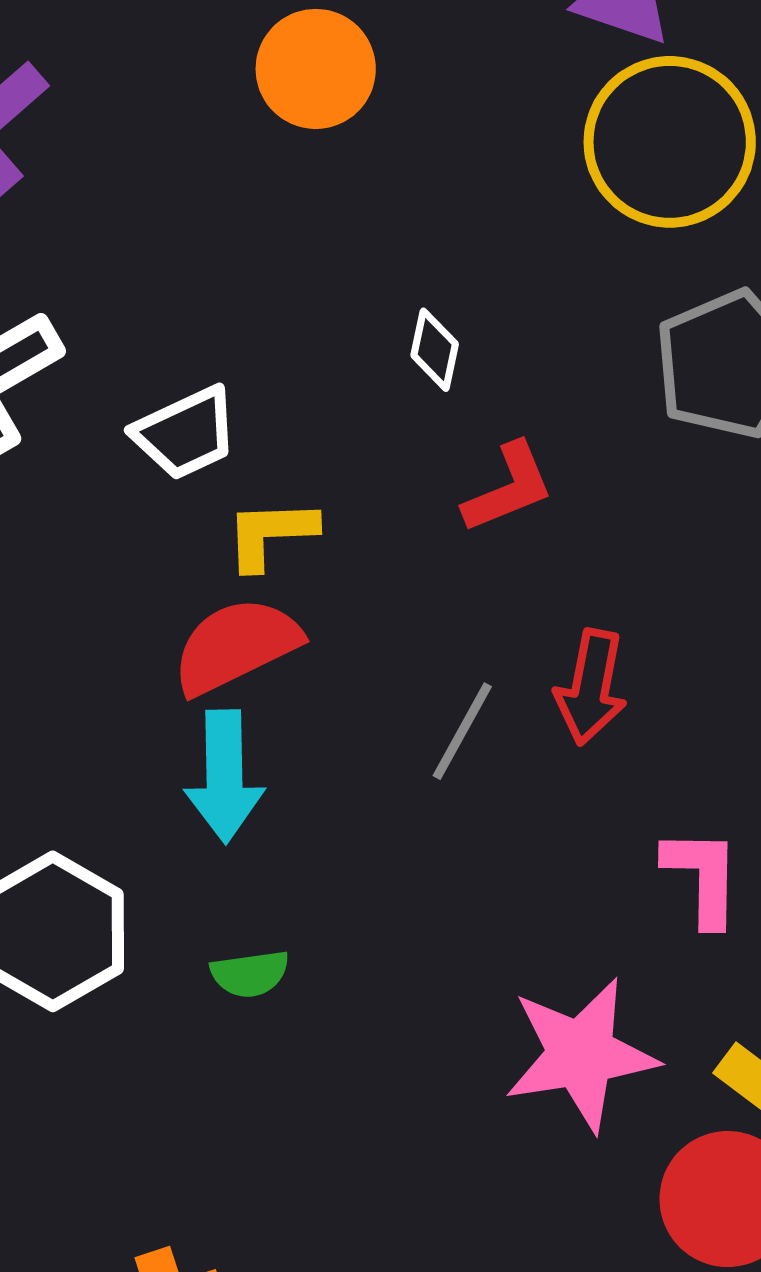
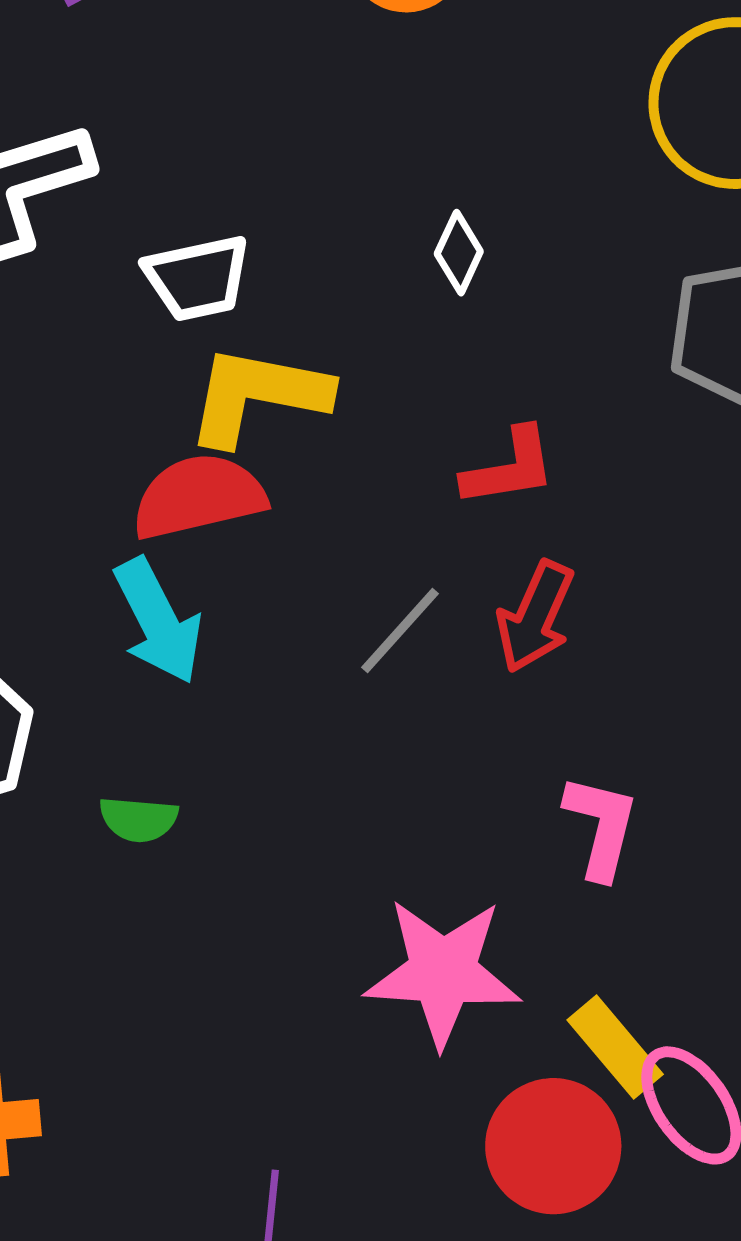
red L-shape: (508, 488) -> (509, 468), moved
yellow L-shape: (271, 534) -> (258, 395), size x1.5
cyan arrow: (224, 776) -> (158, 621), turned -39

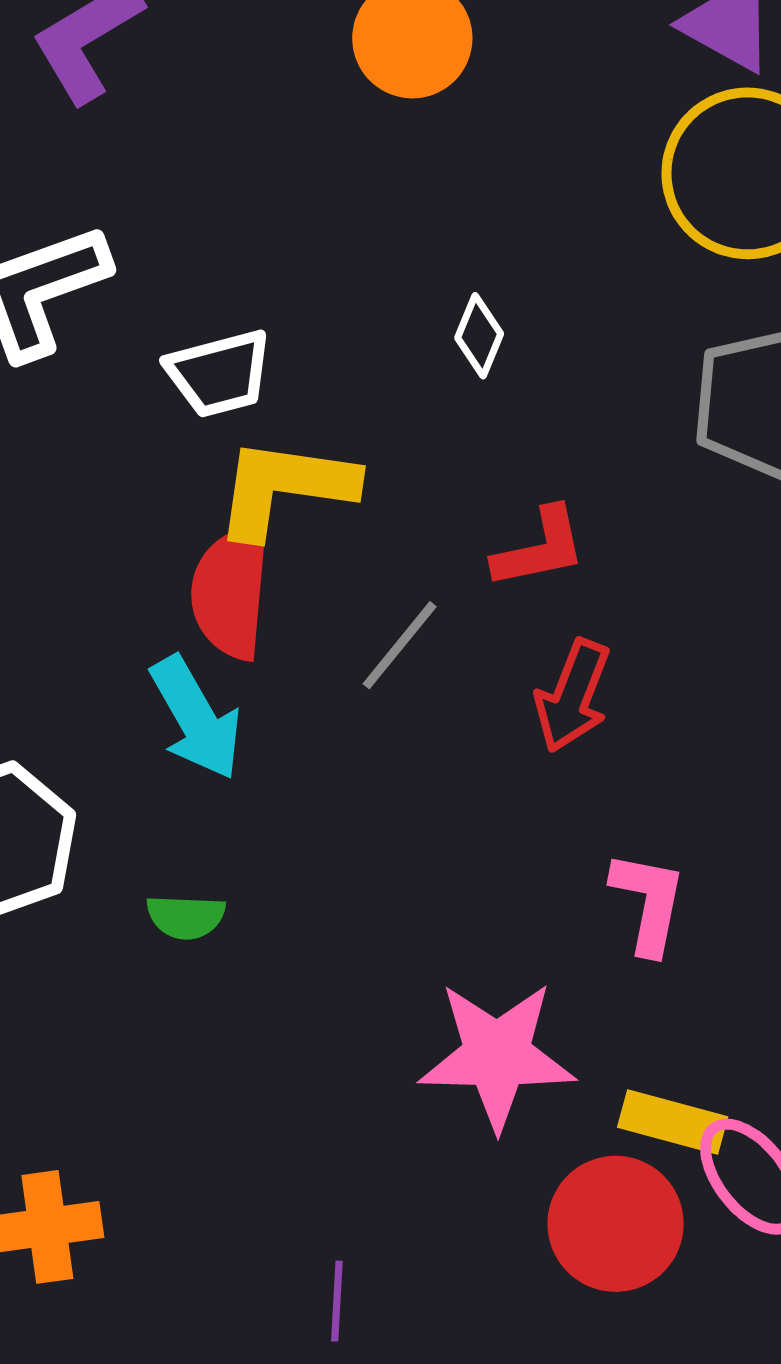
red semicircle: (199, 497) -> (231, 592), turned -69
gray line: (400, 631) -> (400, 645), moved
yellow rectangle: (615, 1047) -> (673, 1122), turned -32

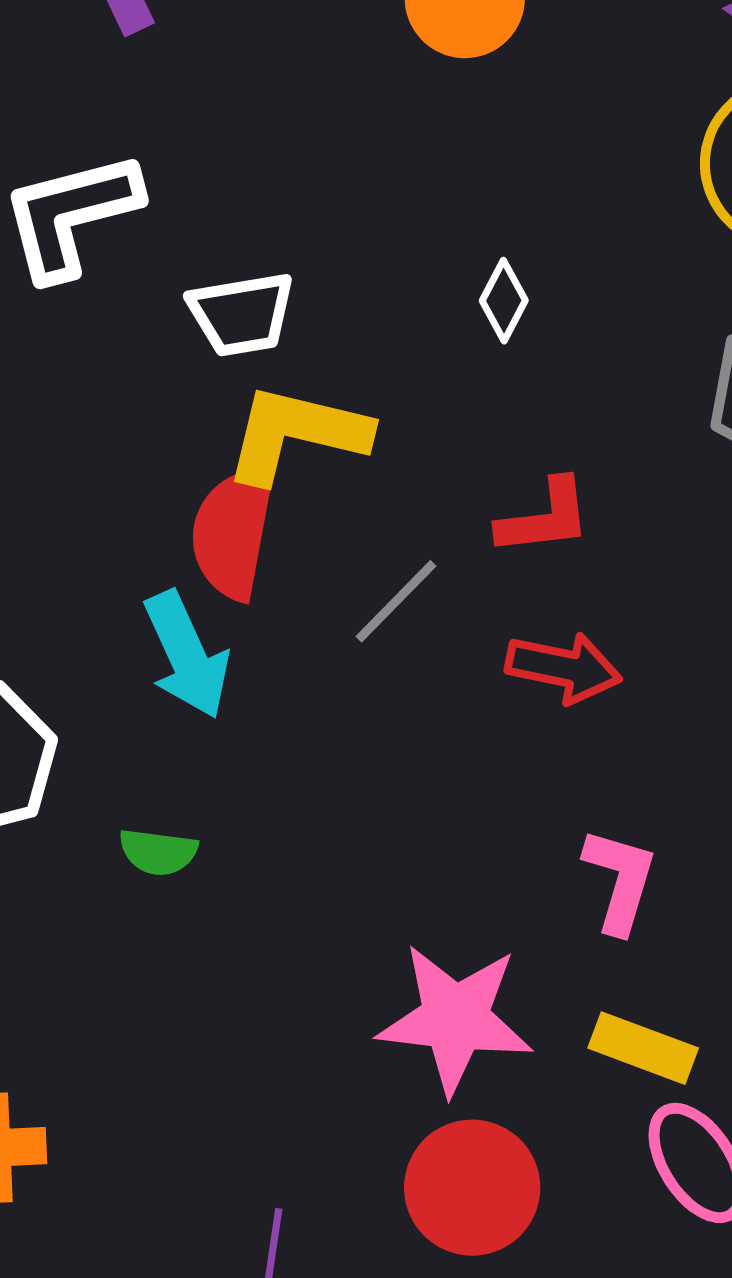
red arrow: (573, 696) -> (564, 668), turned -105
yellow rectangle: (673, 1122) -> (643, 1048), moved
red circle: (616, 1224) -> (472, 1188), moved

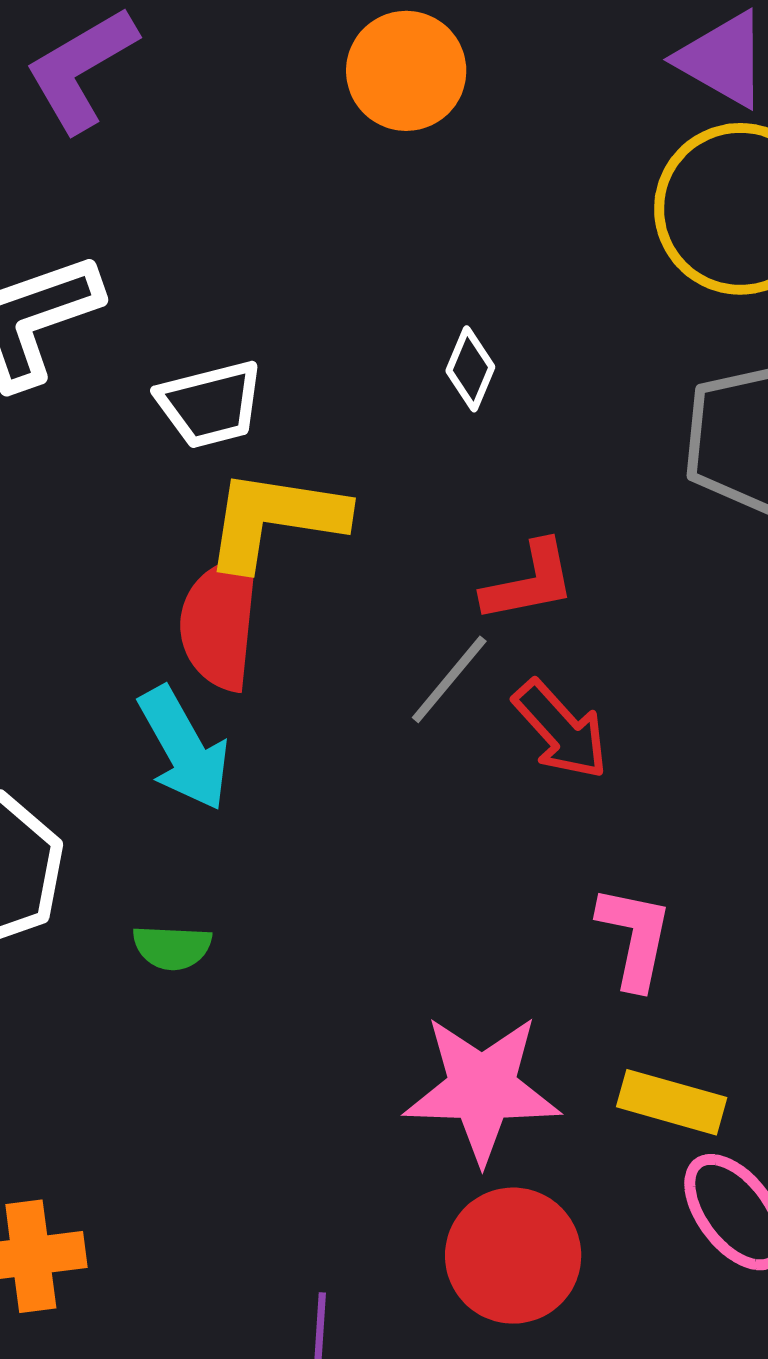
gray line: (396, 601) -> (449, 679), moved
red arrow: (564, 668) -> (561, 730), turned 41

